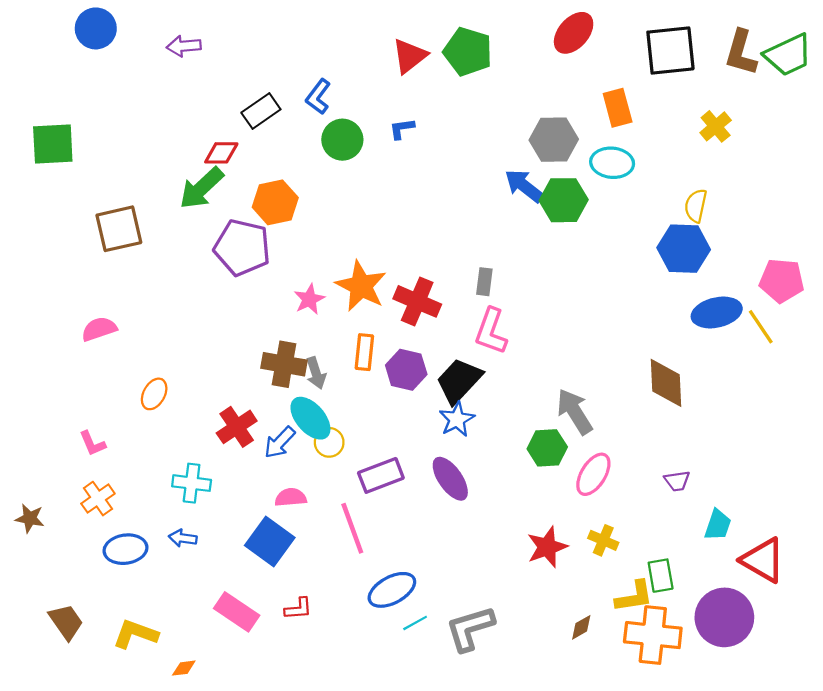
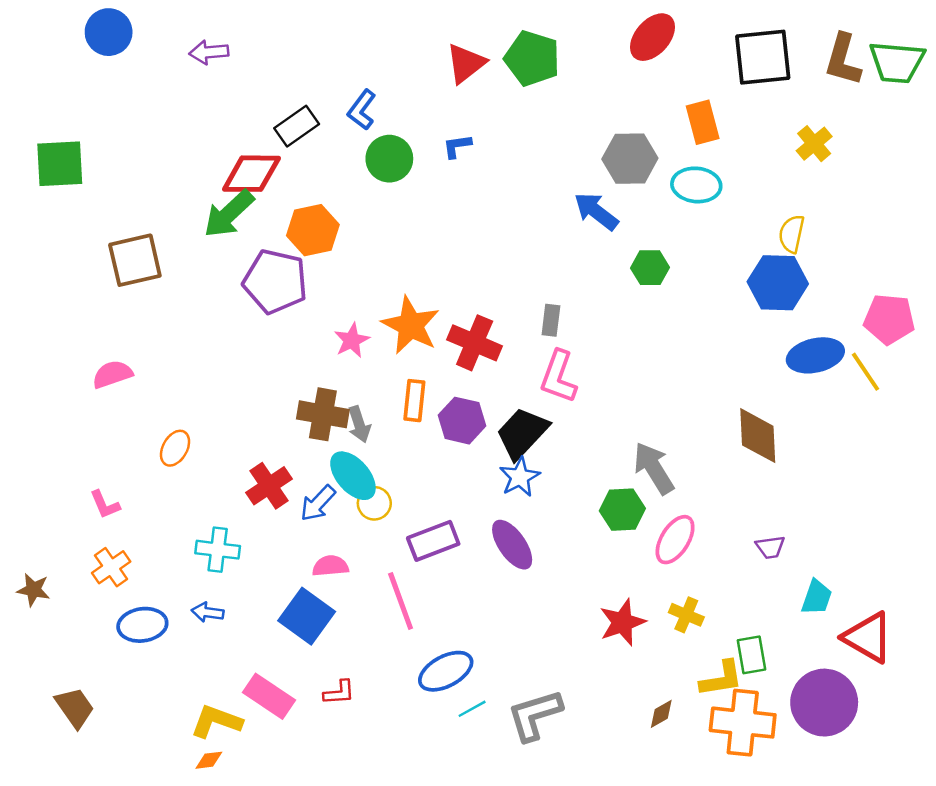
green trapezoid: (788, 55) -> (897, 62), turned 30
red diamond: (221, 153) -> (251, 174), size x1.5
green hexagon: (564, 200) -> (650, 268), moved, size x0.7
yellow L-shape: (135, 634) -> (216, 721), moved

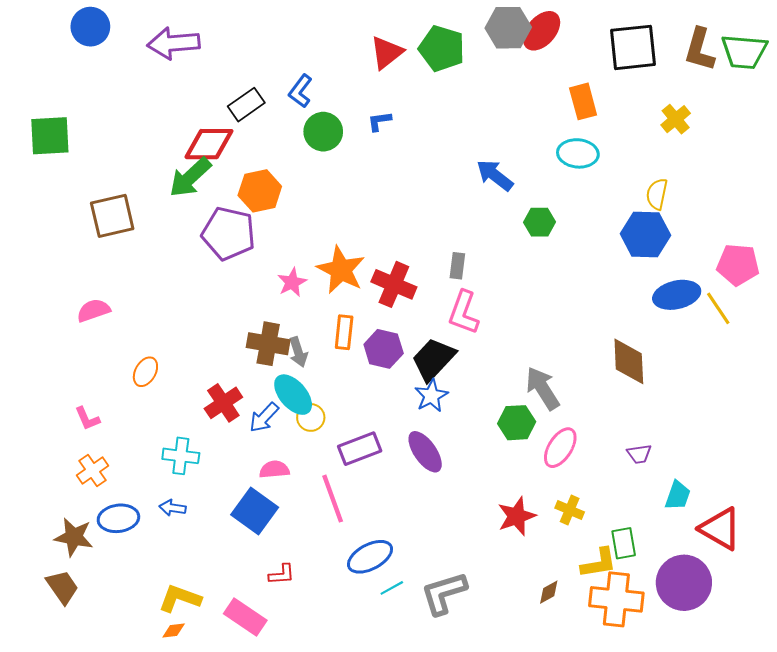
purple arrow: (209, 52) -> (174, 43), size x1.6
gray hexagon: (630, 159) -> (508, 28), moved
brown star: (33, 590) -> (74, 537), moved, size x1.4
pink rectangle: (269, 696) -> (245, 617), moved

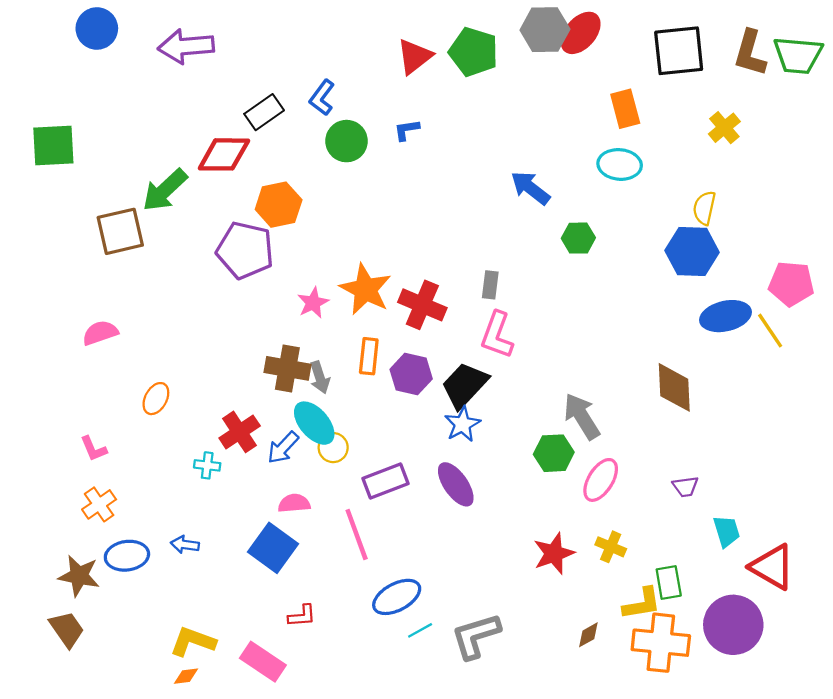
green arrow: (190, 177) -> (165, 190), moved
cyan cross: (181, 456) -> (207, 465), moved, size x0.7
cyan trapezoid: (678, 495) -> (727, 531), turned -36

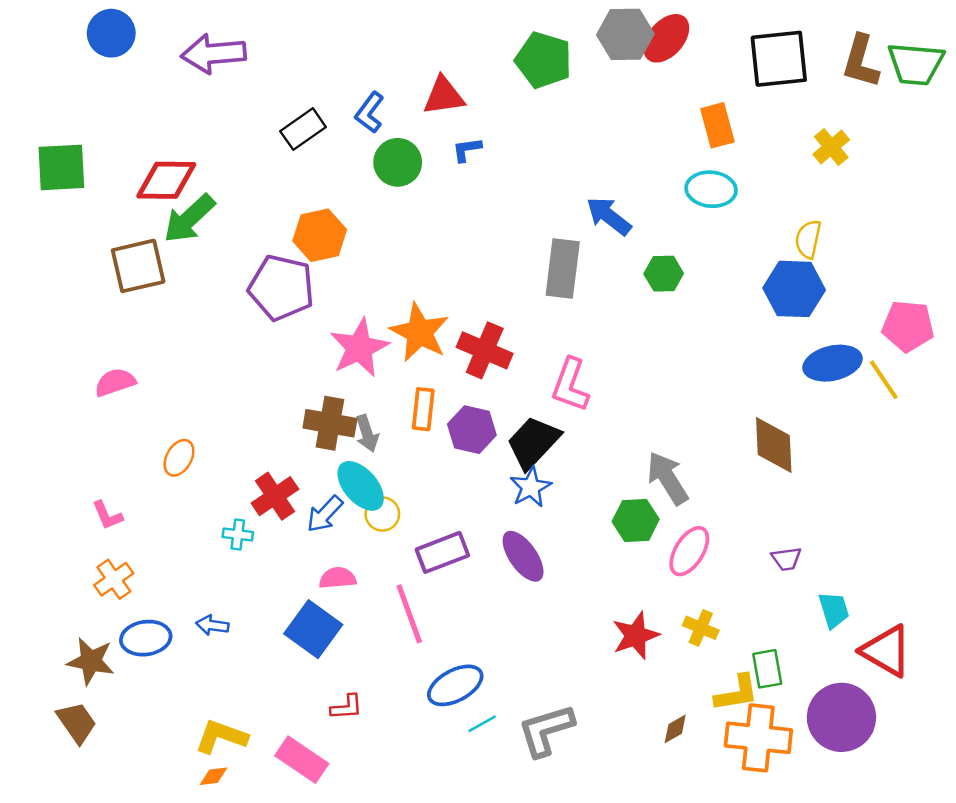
red triangle: (415, 56) -> (444, 96), moved, turned 30
red diamond: (224, 154) -> (166, 180), moved
gray rectangle: (490, 285) -> (563, 268), moved, size x1.8
pink star: (313, 303) -> (359, 348), size x1.6

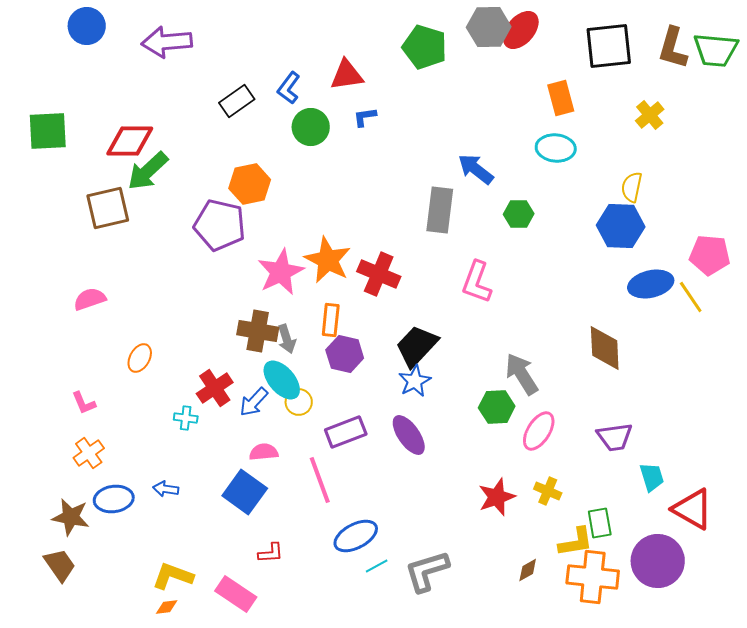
pink L-shape: (570, 385) -> (477, 282), moved
purple hexagon: (472, 430) -> (345, 354), moved
purple trapezoid: (786, 559) -> (615, 437), size x1.5

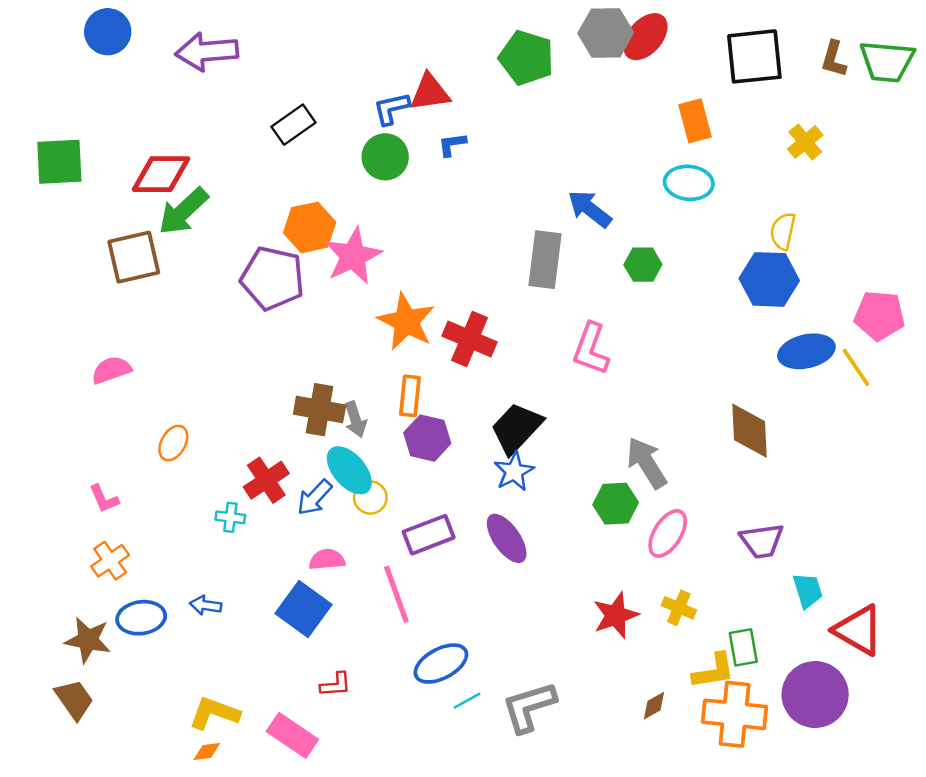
brown L-shape: (673, 48) -> (834, 59), size x0.7
blue L-shape: (289, 88) -> (391, 109), moved, turned 40
pink star: (281, 272) -> (353, 256), moved

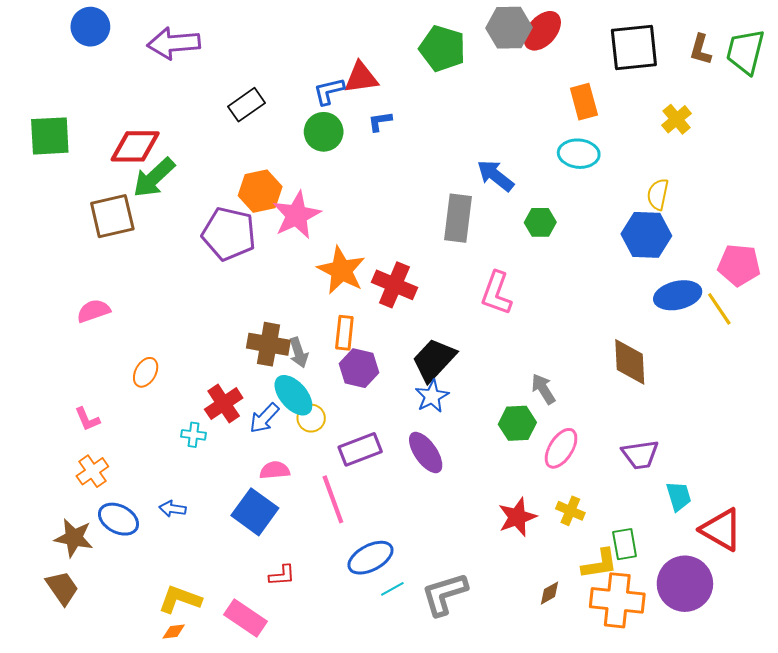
green trapezoid: (887, 61) -> (745, 52), turned 99
gray arrow: (647, 463) -> (543, 389), size x0.7
blue ellipse: (141, 618) -> (119, 519), turned 36

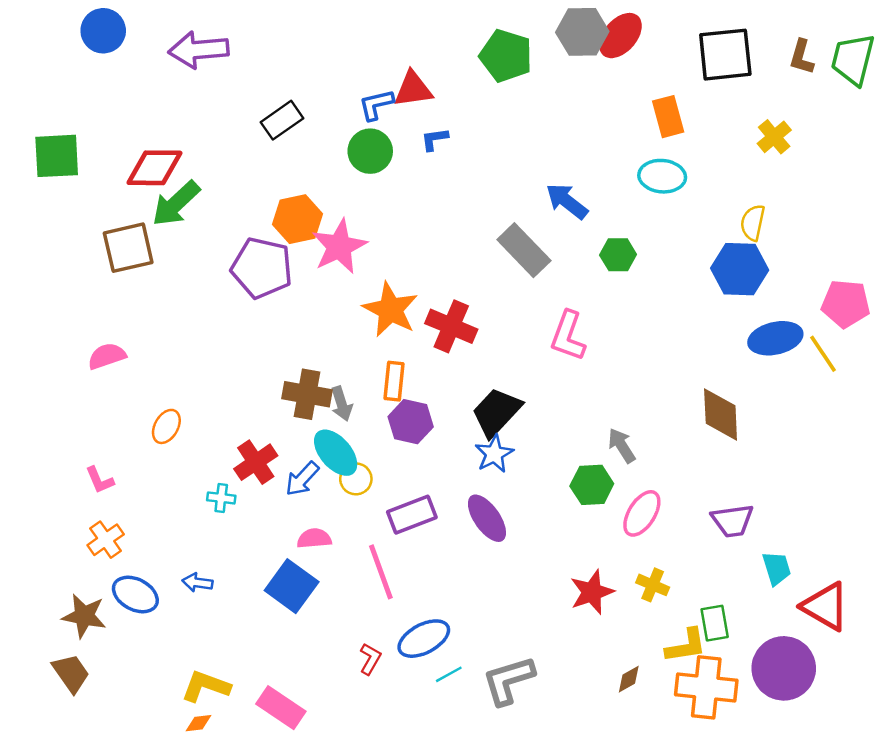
gray rectangle: (458, 218) -> (524, 250), turned -51
red L-shape: (282, 575) -> (370, 659), moved, turned -56

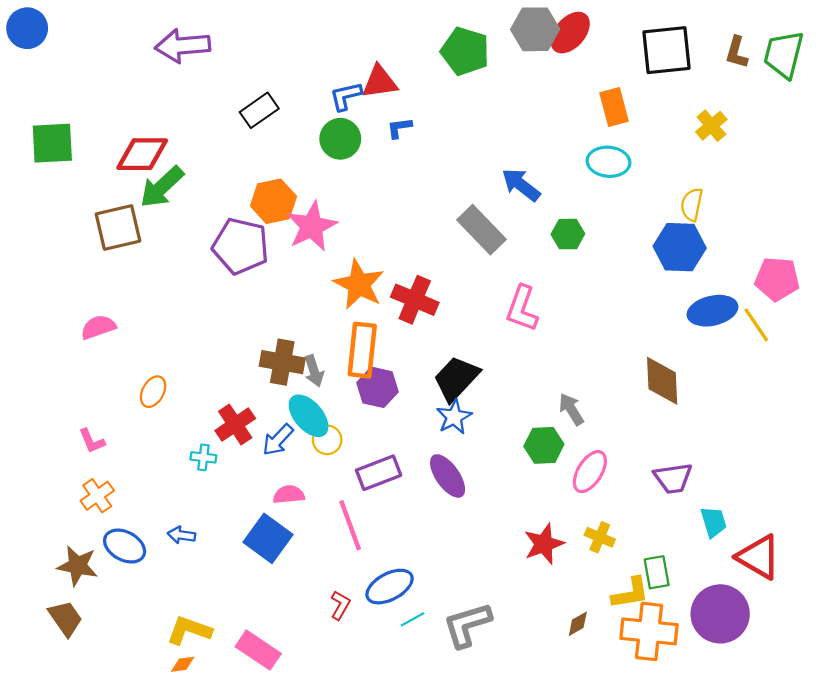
blue circle: (103, 31) -> (27, 28), moved
orange rectangle: (394, 381) -> (362, 350), size x1.5

